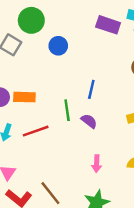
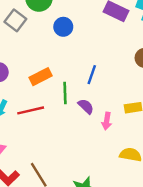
orange rectangle: (24, 97) -> (41, 77), moved, turned -35
pink arrow: (97, 164) -> (107, 121), moved

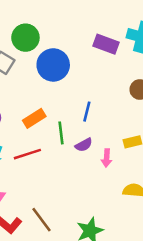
blue circle: (63, 27) -> (53, 65), size x1.6
purple semicircle: (86, 106) -> (84, 145), turned 112

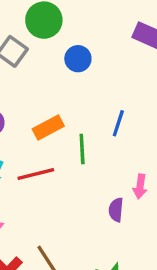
blue circle: (53, 65) -> (78, 59), size x0.6
purple semicircle: (84, 145) -> (116, 210), moved, turned 120

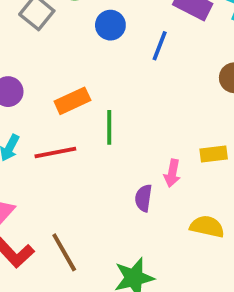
blue line: (118, 123) -> (160, 46), moved

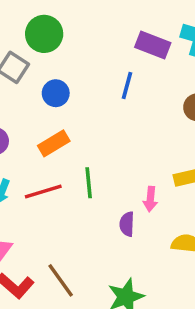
blue circle: (110, 25) -> (56, 93), moved
green line: (109, 127) -> (89, 183), moved

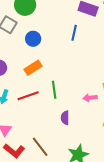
pink arrow: (150, 199) -> (90, 98), turned 80
purple semicircle: (127, 224) -> (65, 118), moved

